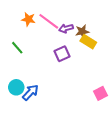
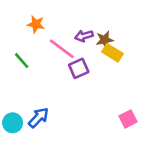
pink line: (49, 21) -> (62, 49), moved
cyan circle: (16, 87) -> (13, 123), moved

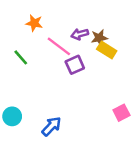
blue arrow: (39, 118) -> (51, 126), moved

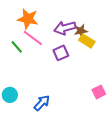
orange star: (34, 23) -> (28, 19), size x1.5
purple arrow: (80, 34) -> (65, 28), size x1.5
pink line: (59, 46) -> (33, 38), moved

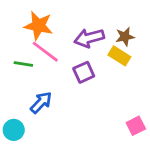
brown star: (81, 31) -> (125, 37), moved
green line: (17, 47) -> (23, 64), turned -40
blue arrow: (42, 103) -> (41, 102), moved

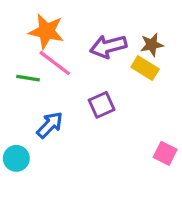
purple square: (84, 72) -> (102, 105), moved
pink square: (136, 126) -> (165, 153), turned -36

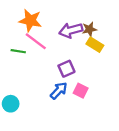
brown star: (152, 45) -> (89, 29), moved
blue arrow: (50, 125) -> (59, 91), moved
pink square: (165, 153) -> (81, 91), moved

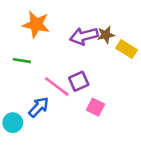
pink line: (36, 41) -> (57, 86), moved
yellow rectangle: (95, 45) -> (126, 49), moved
blue arrow: (59, 91) -> (39, 107), moved

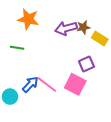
purple square: (79, 81) -> (86, 64), moved
pink line: (57, 86) -> (47, 84), moved
pink square: (95, 107) -> (75, 84), size x1.5

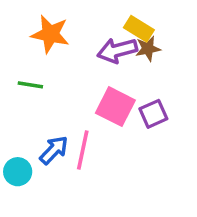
yellow rectangle: (100, 38) -> (139, 29), moved
pink line: (47, 84) -> (83, 150), turned 65
pink square: (75, 84) -> (115, 107), moved

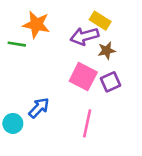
brown star: (148, 49) -> (107, 51), moved
green line: (30, 85) -> (17, 44), moved
pink line: (83, 150) -> (87, 123), moved

